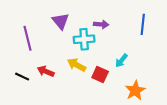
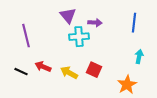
purple triangle: (61, 21) -> (68, 16), moved
cyan arrow: (121, 61) -> (139, 57), moved, turned 152
yellow arrow: (77, 65) -> (69, 73), moved

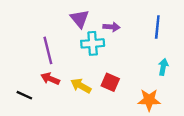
purple line: (26, 36) -> (48, 50), moved
black line: (21, 72) -> (24, 95), moved
orange star: (127, 85) -> (149, 100), turned 30

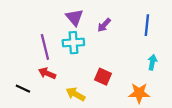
purple arrow: (111, 27) -> (104, 25), turned 128
cyan cross: (93, 43) -> (73, 43), moved
yellow arrow: (81, 86) -> (76, 94), moved

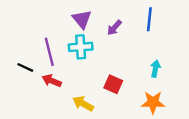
blue line: (147, 25) -> (149, 19), moved
cyan arrow: (152, 62) -> (155, 69), moved
black line: (23, 89) -> (25, 67), moved

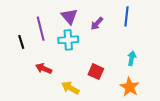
purple line: (49, 52) -> (41, 29), moved
black line: (25, 67) -> (21, 42), moved, turned 48
orange star: (153, 102) -> (130, 87), turned 30

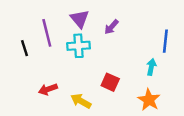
blue line: (127, 16) -> (165, 41), moved
red arrow: (44, 69) -> (48, 89), moved, turned -42

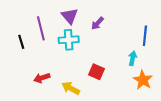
orange star: (149, 100) -> (143, 80), moved

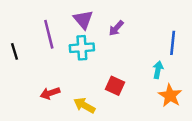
black line: (21, 42) -> (15, 51), moved

